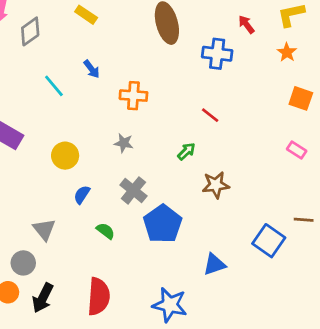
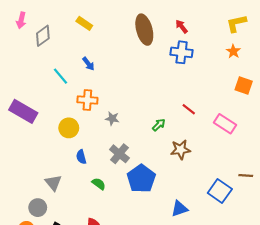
red arrow: (246, 24) -> (182, 26), moved
orange cross: (133, 96) -> (87, 100), moved
red line: (210, 115) -> (189, 109), moved
pink rectangle: (297, 150) -> (225, 124), moved, size x1.5
blue semicircle: (82, 195) -> (81, 157), turned -48

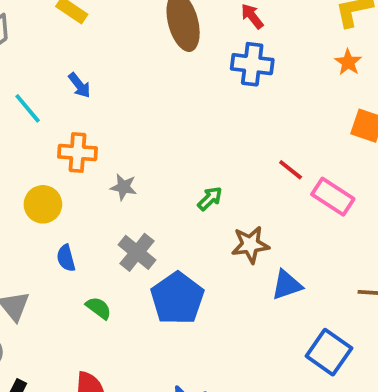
red line: (189, 109) -> (291, 170), moved
blue square: (220, 191) -> (329, 352), moved
blue triangle: (179, 209) -> (287, 285), moved

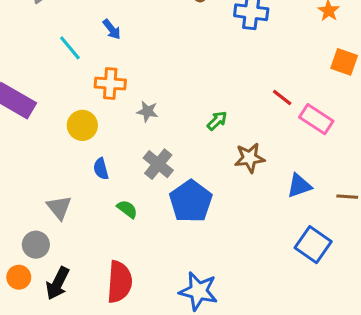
blue triangle: (287, 285) -> (299, 186), moved

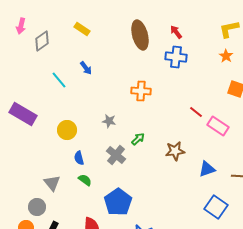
orange cross: (110, 84) -> (141, 91), moved
green arrow: (217, 121) -> (138, 139), moved
blue pentagon: (191, 201) -> (118, 202), moved
green semicircle: (127, 209) -> (85, 180), moved

